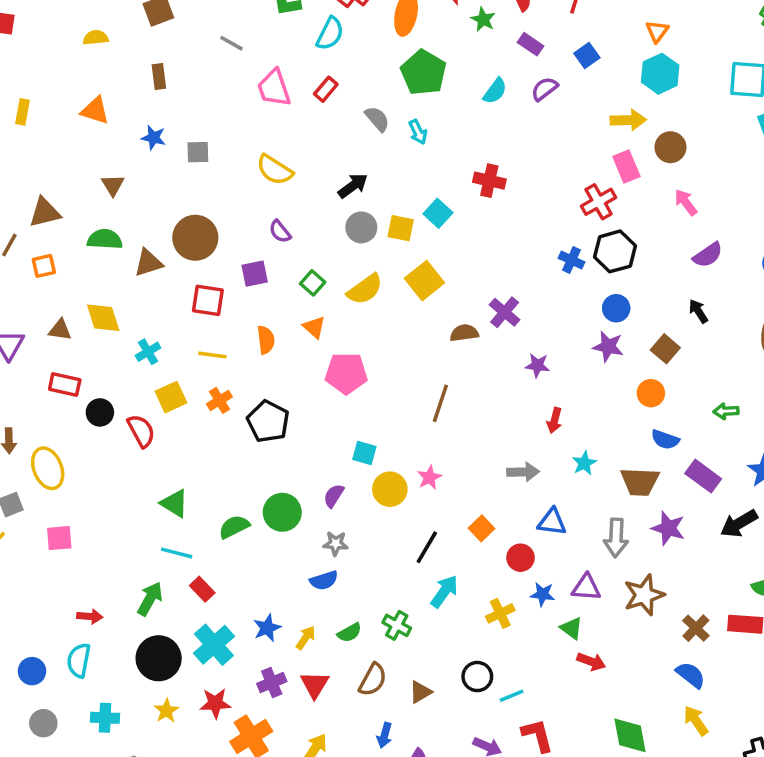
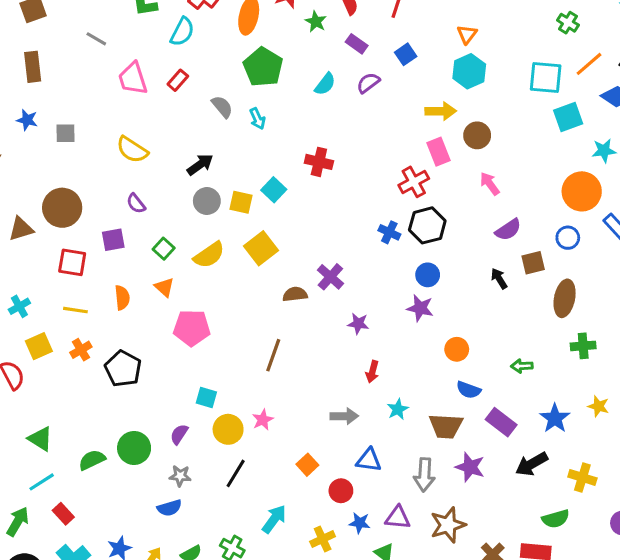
brown rectangle: (159, 77) -> (33, 67), size x1.4
brown square: (665, 349) -> (533, 263), moved, turned 35
black line: (427, 547) -> (236, 473), moved
cyan line: (177, 553) -> (42, 482), turned -48

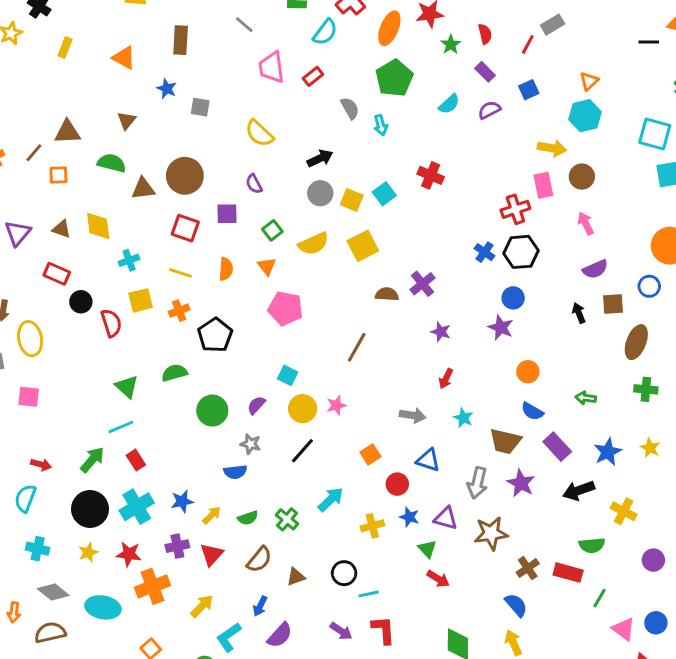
cyan star: (398, 409) -> (463, 418), turned -30
green semicircle: (92, 460) -> (174, 373), moved

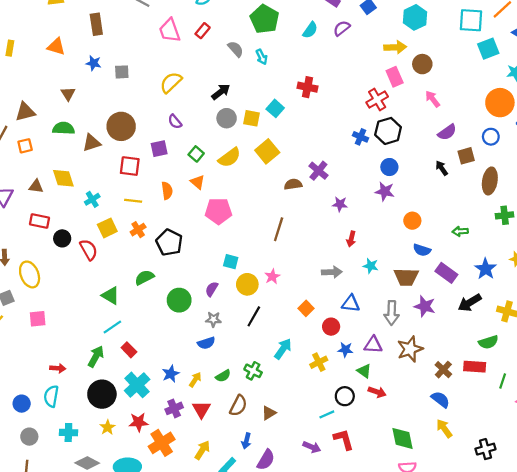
yellow semicircle: (259, 133) -> (171, 82), turned 105
black circle: (344, 573) -> (345, 396), moved

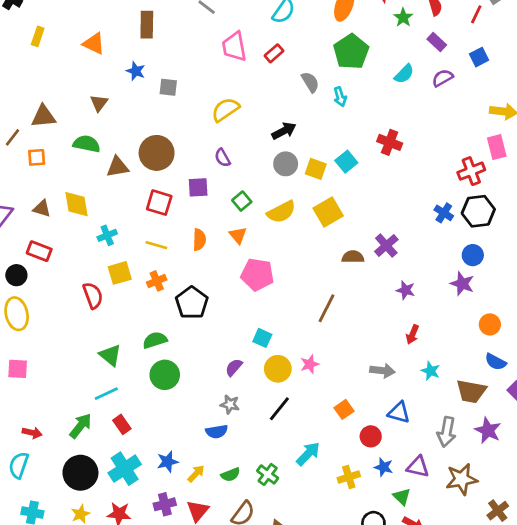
black circle: (62, 238) -> (16, 275), moved
green circle: (179, 300) -> (165, 375), moved

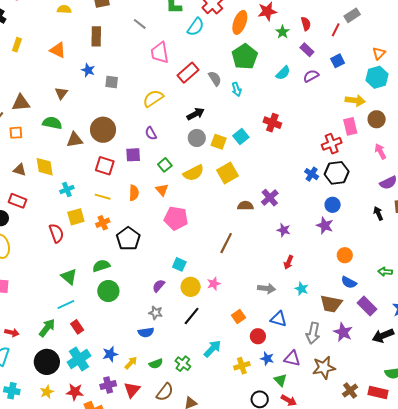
red rectangle: (274, 53) -> (188, 73), moved, size x1.5

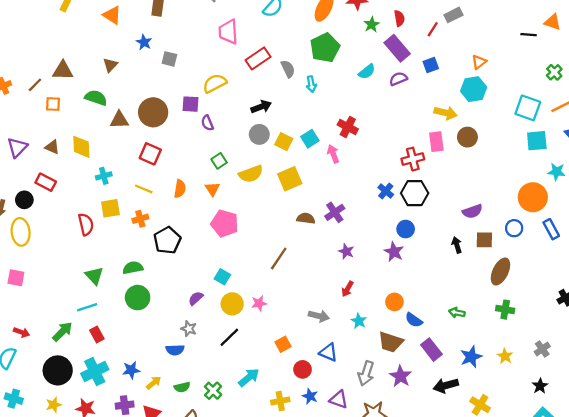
purple rectangle: (307, 50) -> (397, 48), size x1.6
pink arrow: (380, 151) -> (333, 154), moved
purple square: (133, 155) -> (190, 104), moved
orange circle: (345, 255) -> (394, 302), moved

